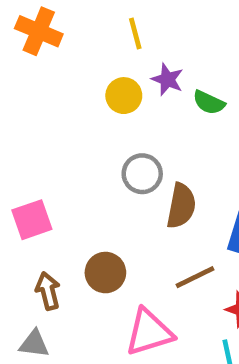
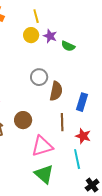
yellow circle: (124, 96) -> (31, 35), moved
brown line: (195, 277) -> (62, 122), turned -66

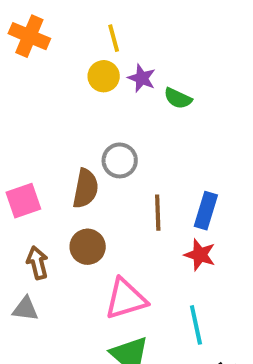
brown semicircle: (56, 91) -> (86, 189), moved
brown line: (62, 122) -> (158, 213), moved
red star: (83, 136) -> (200, 255), moved

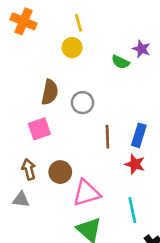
purple star: (142, 78) -> (141, 49), moved
brown semicircle: (86, 189) -> (50, 92), moved
pink square: (23, 201) -> (39, 129), moved
brown circle: (88, 247) -> (60, 172), moved

